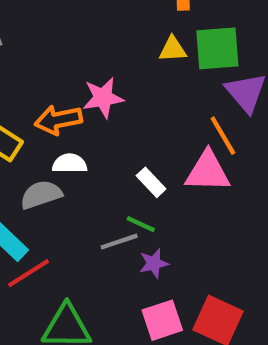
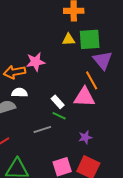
green line: (141, 224) -> (59, 116), moved
purple star: (154, 263) -> (85, 137), moved

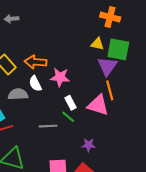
purple triangle: (103, 60) -> (107, 66), moved
pink star: (36, 62) -> (60, 77), moved
white semicircle: (20, 93) -> (35, 84), turned -133

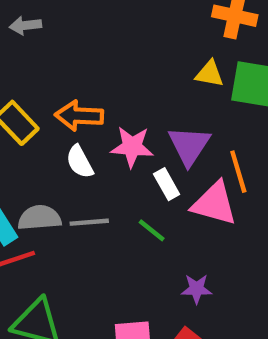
purple triangle: (107, 66) -> (189, 146), moved
gray semicircle: (18, 94) -> (39, 218), moved
white rectangle: (70, 103) -> (167, 184), moved
gray line: (48, 126) -> (89, 222), moved

